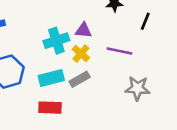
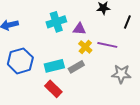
cyan cross: (56, 41) -> (56, 22), moved
yellow cross: (81, 54) -> (85, 47), moved
red rectangle: (50, 108) -> (53, 89), turned 42

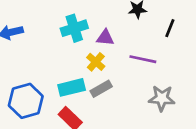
yellow cross: (85, 47) -> (96, 62), moved
blue hexagon: (20, 61) -> (26, 101), moved

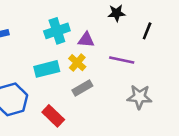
cyan rectangle: (72, 87) -> (47, 69), moved

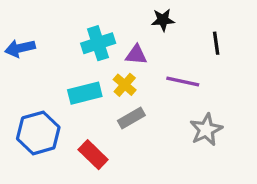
black star: (117, 13) -> (163, 20), moved
black line: (147, 31) -> (216, 43), turned -30
gray star: (139, 97) -> (206, 130), turned -30

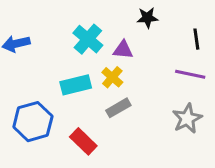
cyan cross: (98, 43) -> (88, 39), turned -32
purple line: (183, 81) -> (190, 74), moved

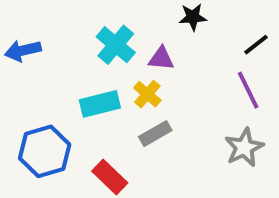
black line: (196, 39) -> (256, 45), turned 60
purple line: (190, 74) -> (248, 90), turned 52

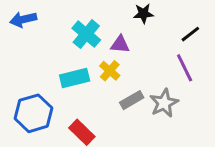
blue arrow: (23, 51) -> (23, 19), moved
gray rectangle: (155, 134) -> (132, 100), moved
gray star: (244, 147) -> (164, 103), moved

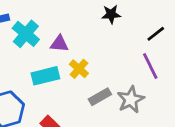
cyan cross: (86, 34) -> (26, 34), moved
purple triangle: (120, 44) -> (59, 44), moved

